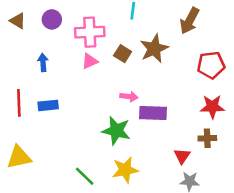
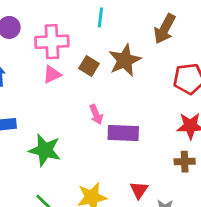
pink arrow: (129, 97) -> (96, 114), turned 60
green star: (116, 131) -> (45, 150), moved
red triangle: (182, 156) -> (139, 190), moved

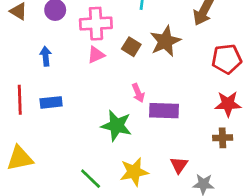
green star: (45, 150) -> (116, 126), moved

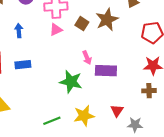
green line: (91, 179) -> (52, 121), turned -66

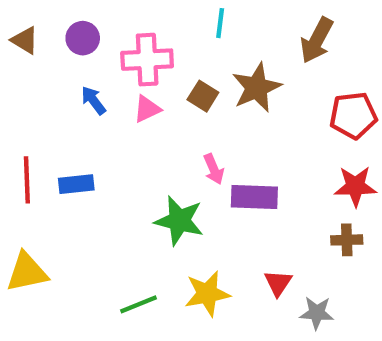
blue arrow: (19, 31) -> (93, 100), moved, turned -32

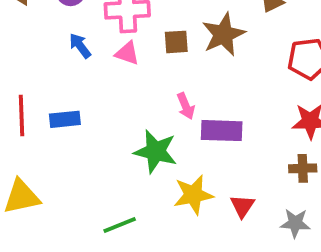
brown square: (203, 96) -> (176, 42), turned -36
pink triangle: (147, 109) -> (127, 53), turned 44
yellow star: (207, 294) -> (193, 195), moved
gray star: (317, 313) -> (295, 223), moved

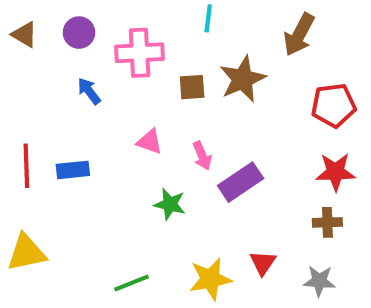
pink triangle: (127, 53) -> (150, 142), moved
purple rectangle: (222, 131) -> (241, 182), turned -36
green star: (156, 151) -> (170, 204), size x0.7
yellow star: (193, 195) -> (210, 279), moved

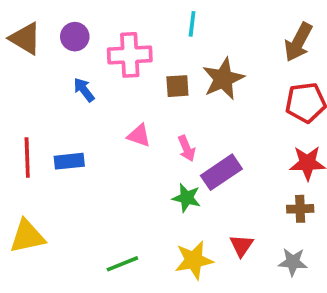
brown triangle: (24, 35) -> (25, 38), size x1.4
brown arrow: (299, 35) -> (298, 42), moved
green star: (170, 204) -> (187, 198), moved

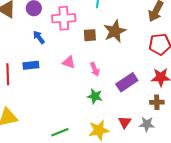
blue rectangle: (69, 161) -> (31, 65), moved
purple rectangle: (221, 172) -> (127, 82), moved
gray star: (293, 262) -> (147, 124), moved

